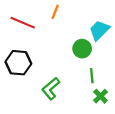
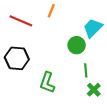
green L-shape: (51, 89) -> (47, 83), turned -30

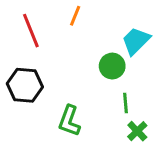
red line: (21, 21) -> (31, 31), turned 45

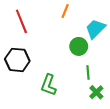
orange line: (75, 16) -> (65, 11), moved

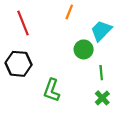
green line: (88, 72) -> (101, 73), moved

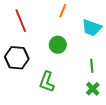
cyan trapezoid: (101, 31) -> (92, 28), turned -115
green circle: (84, 49) -> (58, 45), moved

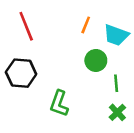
orange line: (63, 11) -> (86, 25), moved
green circle: (58, 45) -> (96, 60), moved

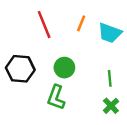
red line: (26, 26) -> (44, 25), moved
green circle: (96, 60) -> (64, 68), moved

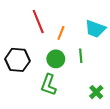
orange line: (81, 23) -> (61, 33), moved
green line: (110, 78) -> (81, 56), moved

